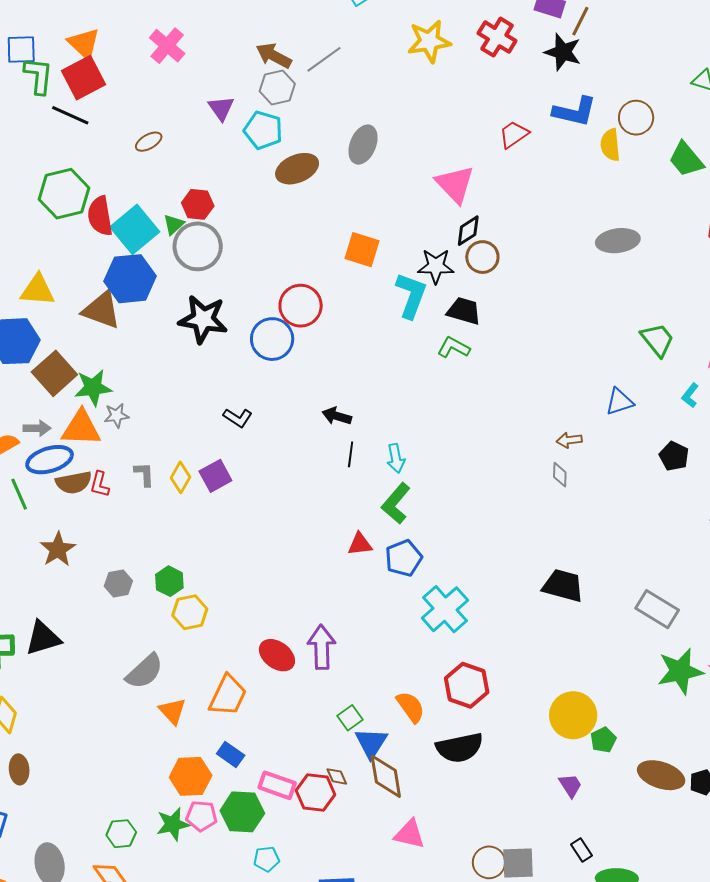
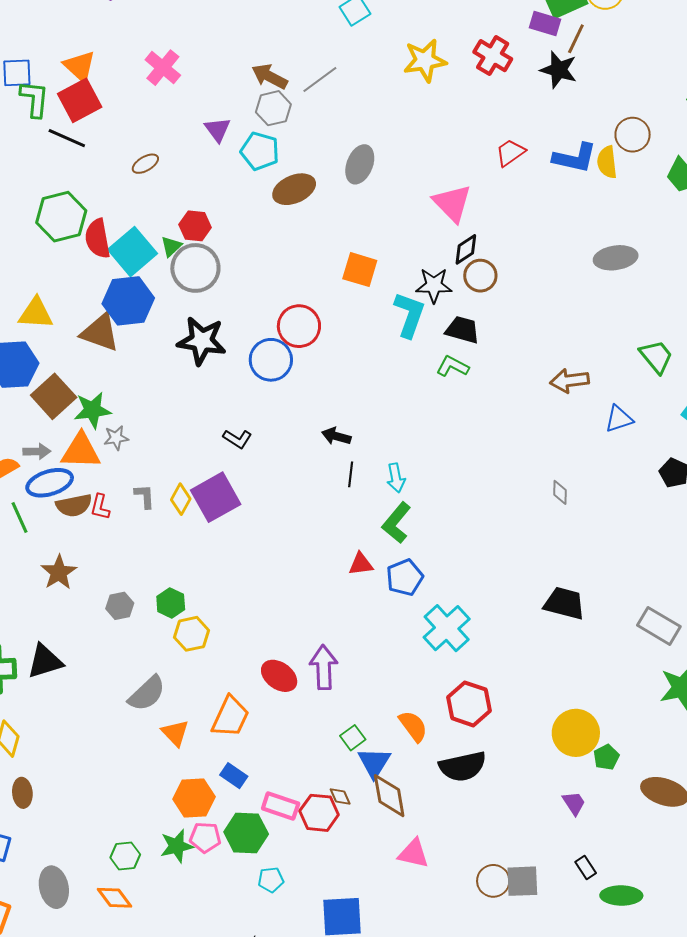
blue L-shape: (575, 112) -> (575, 158), moved
brown arrow: (569, 440) -> (570, 381), moved, size x1.5
purple square: (215, 476) -> (216, 497), size x1.5

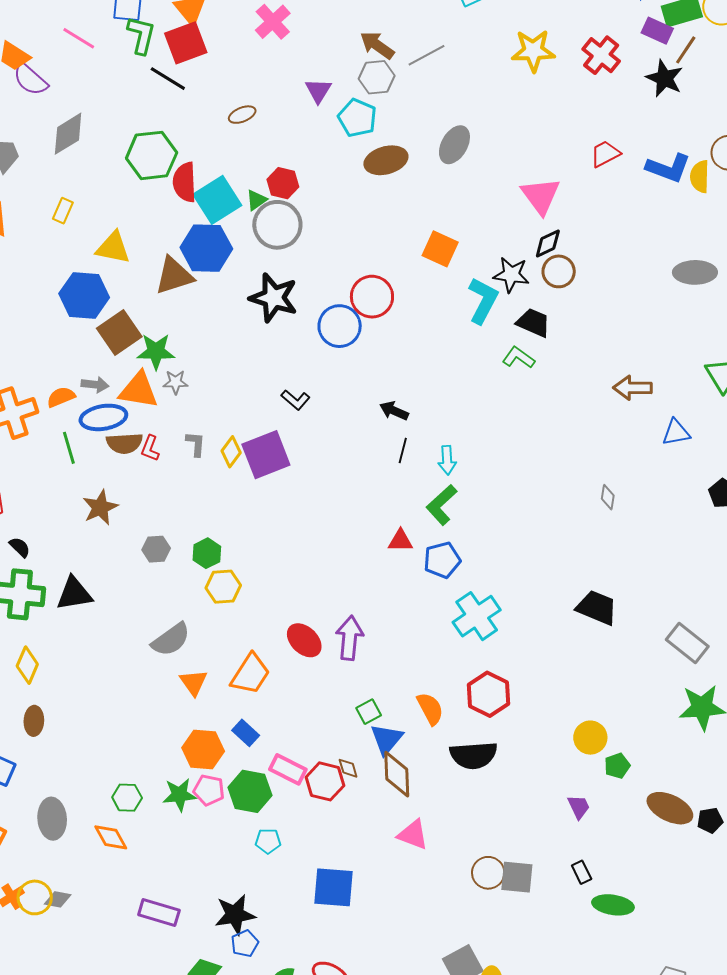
brown triangle: (100, 333) -> (174, 276), turned -45
yellow circle: (576, 733) -> (590, 738), size x0.7

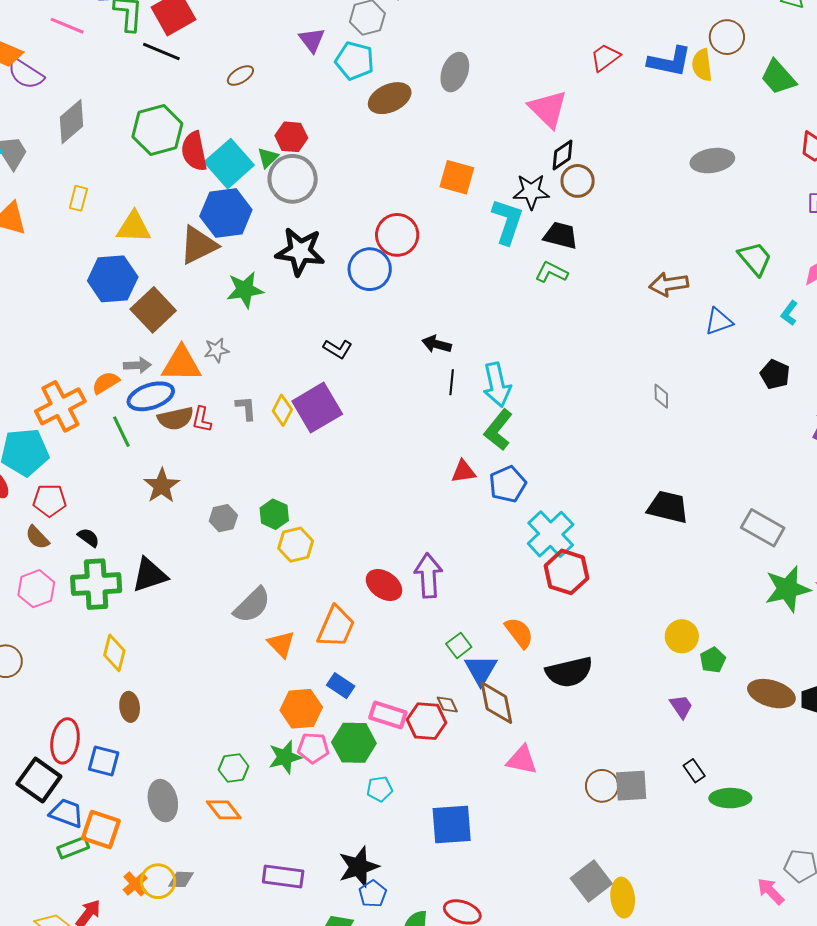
green star: (156, 351) -> (245, 290), moved
cyan arrow: (447, 460) -> (497, 385), size x1.5
red hexagon: (488, 694) -> (567, 572), moved

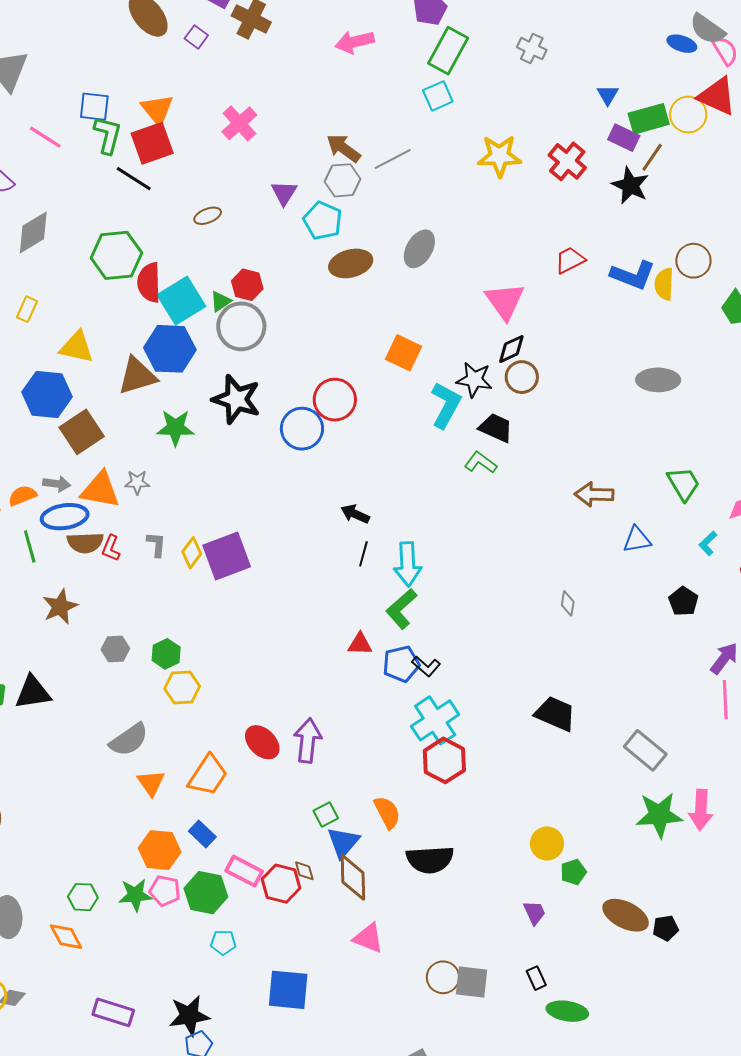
black L-shape: (338, 349) -> (426, 666), moved

